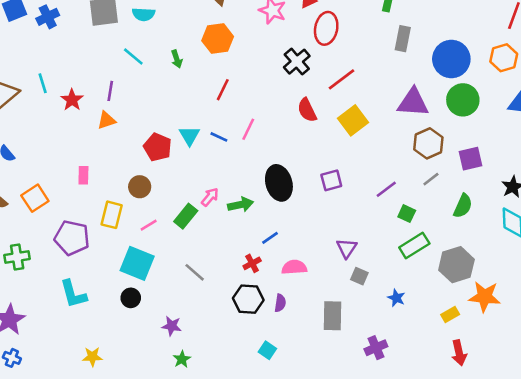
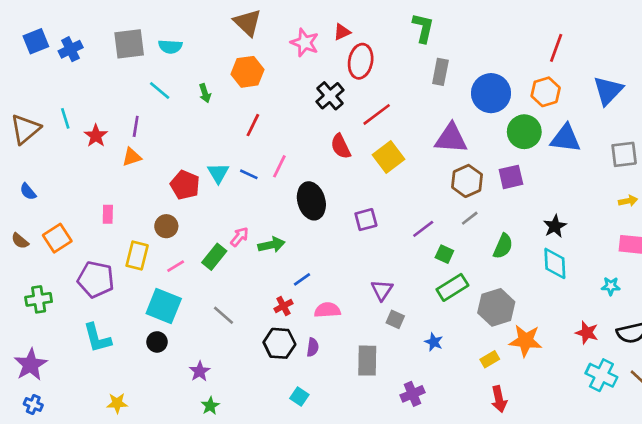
green circle: (463, 100) -> (524, 132), moved
purple square: (471, 159) -> (511, 177), moved
black ellipse: (279, 183) -> (311, 201), moved
purple star: (172, 326) -> (200, 371), turned 30

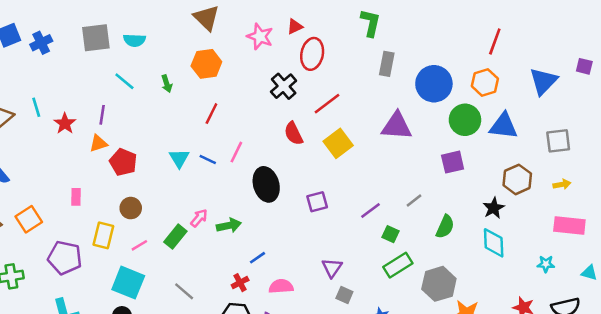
brown hexagon: (467, 181) -> (517, 179), moved
red pentagon: (185, 185) -> (123, 162), moved

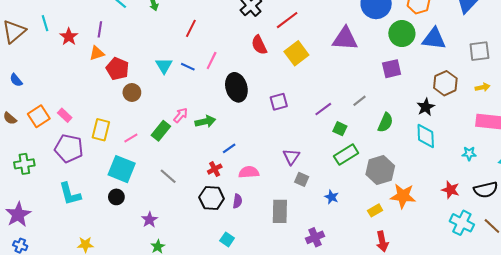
pink rectangle: (76, 197) -> (65, 115), moved, turned -48
brown circle: (131, 208) -> (132, 92), moved

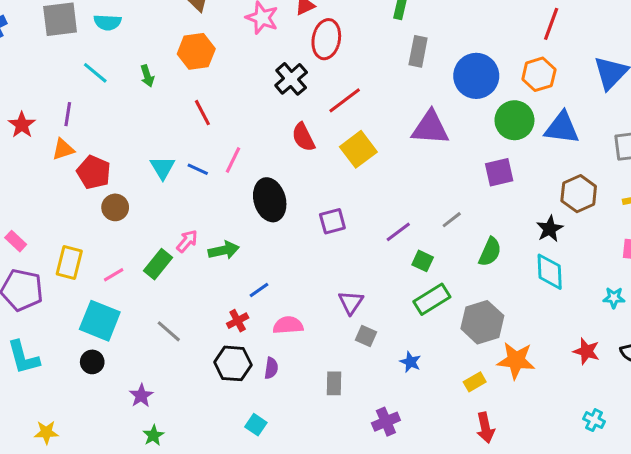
red line: (191, 28) -> (202, 113), turned -54
gray rectangle: (280, 211) -> (334, 383), size x0.7
cyan cross: (462, 223) -> (594, 420), moved, size x0.6

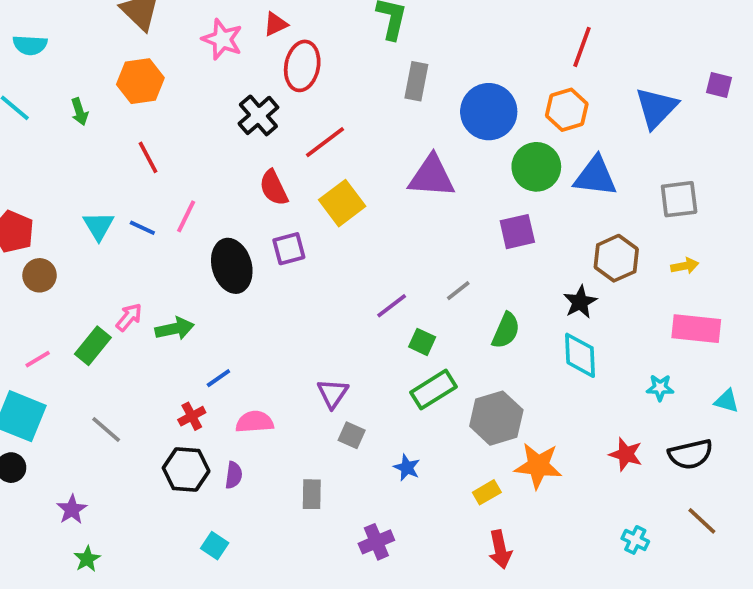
purple square: (332, 221) -> (289, 249), moved

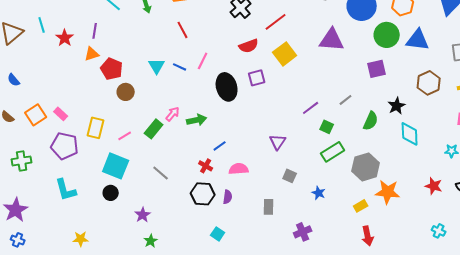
red semicircle: (274, 188) -> (249, 46), turned -84
black star: (580, 302) -> (397, 106), moved
purple triangle: (333, 393) -> (278, 142), moved
red cross: (192, 416) -> (206, 166), turned -32

